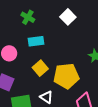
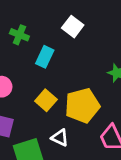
cyan rectangle: (36, 41) -> (45, 57), moved, turned -49

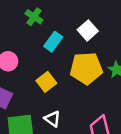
white square: (73, 27) -> (88, 30), moved
yellow pentagon: (82, 106) -> (86, 68), moved

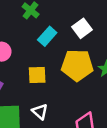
yellow square: (46, 82) -> (37, 75), turned 30

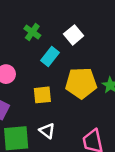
white square: (82, 28) -> (74, 35), moved

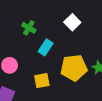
white square: (74, 35) -> (72, 22), moved

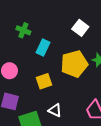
white square: (72, 22) -> (80, 28), moved

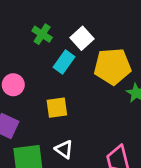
white square: (80, 28) -> (82, 38), moved
yellow pentagon: (74, 64) -> (113, 66), moved

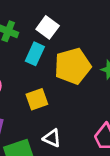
yellow pentagon: (113, 66) -> (73, 66), moved

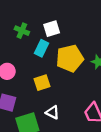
white square: (48, 27) -> (52, 29), turned 35

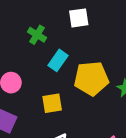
white square: (52, 29) -> (79, 18), moved

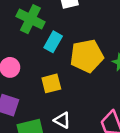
green cross: (37, 35) -> (31, 19), size x1.5

